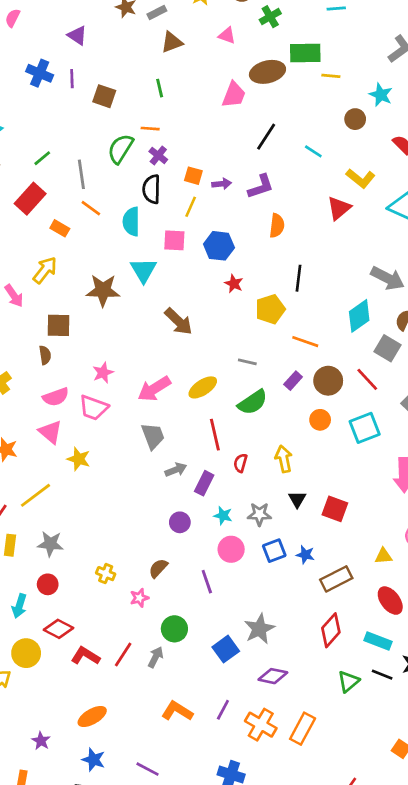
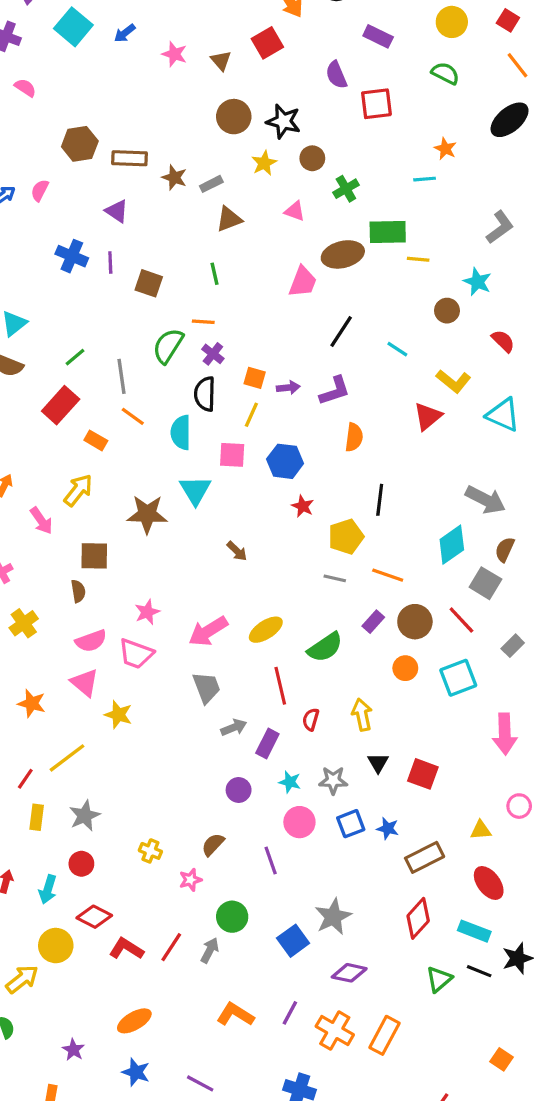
brown arrow: (178, 321) -> (237, 551), size x0.6
gray line: (247, 362) -> (335, 578), moved
gray star: (50, 544) -> (85, 816), turned -30

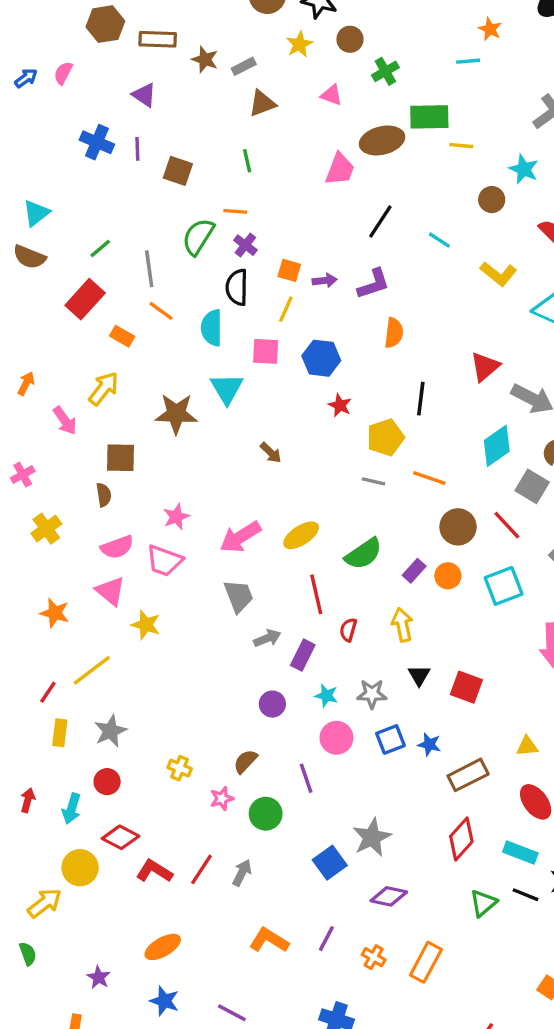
red triangle: (428, 416) -> (485, 367), moved
purple rectangle: (373, 622) -> (414, 571), moved
green circle: (232, 917) -> (266, 814), moved
orange cross: (335, 1031) -> (374, 957), size x0.6

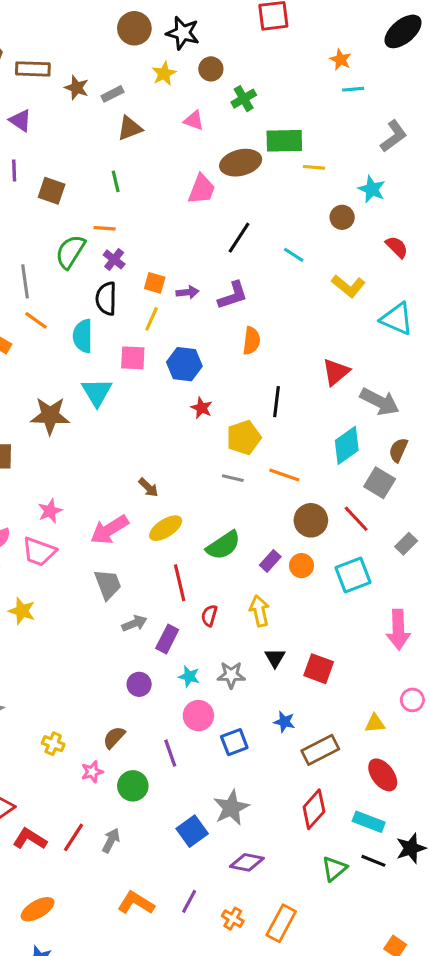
cyan line: (468, 61) -> (353, 89), moved
brown arrow: (271, 453) -> (148, 488), moved
blue square: (390, 739) -> (234, 742), moved

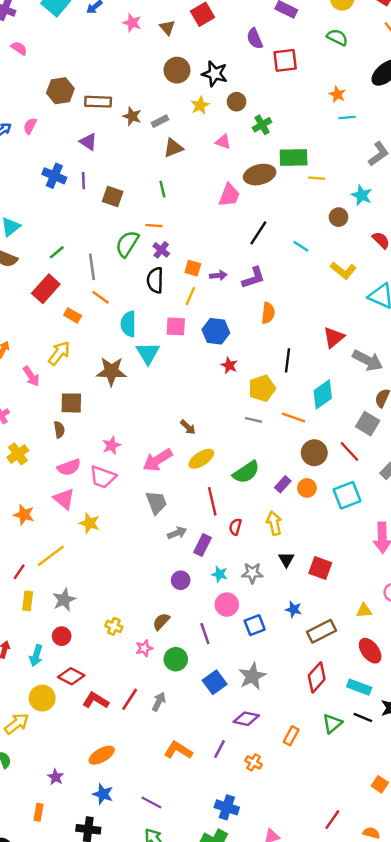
cyan semicircle: (83, 336) -> (128, 324), moved
cyan diamond: (347, 445) -> (323, 394), moved
blue square: (192, 831) -> (215, 682), moved
purple diamond: (247, 862) -> (246, 719), moved
orange rectangle: (281, 923) -> (291, 736), moved, size x0.7

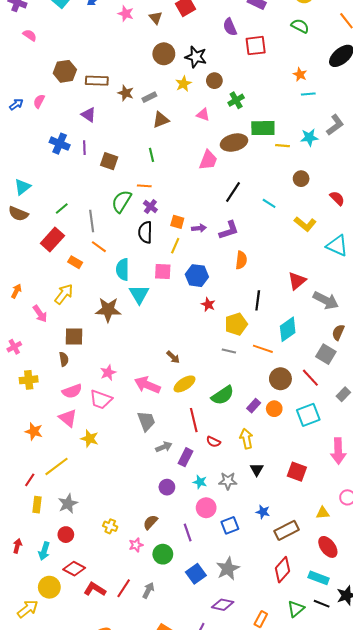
cyan star: (362, 195) -> (309, 137), moved, turned -30
yellow cross: (18, 454) -> (29, 380), turned 30
pink arrow: (158, 460) -> (147, 385), turned 55
red semicircle: (235, 527) -> (213, 442), turned -80
red square: (320, 568) -> (297, 472), moved

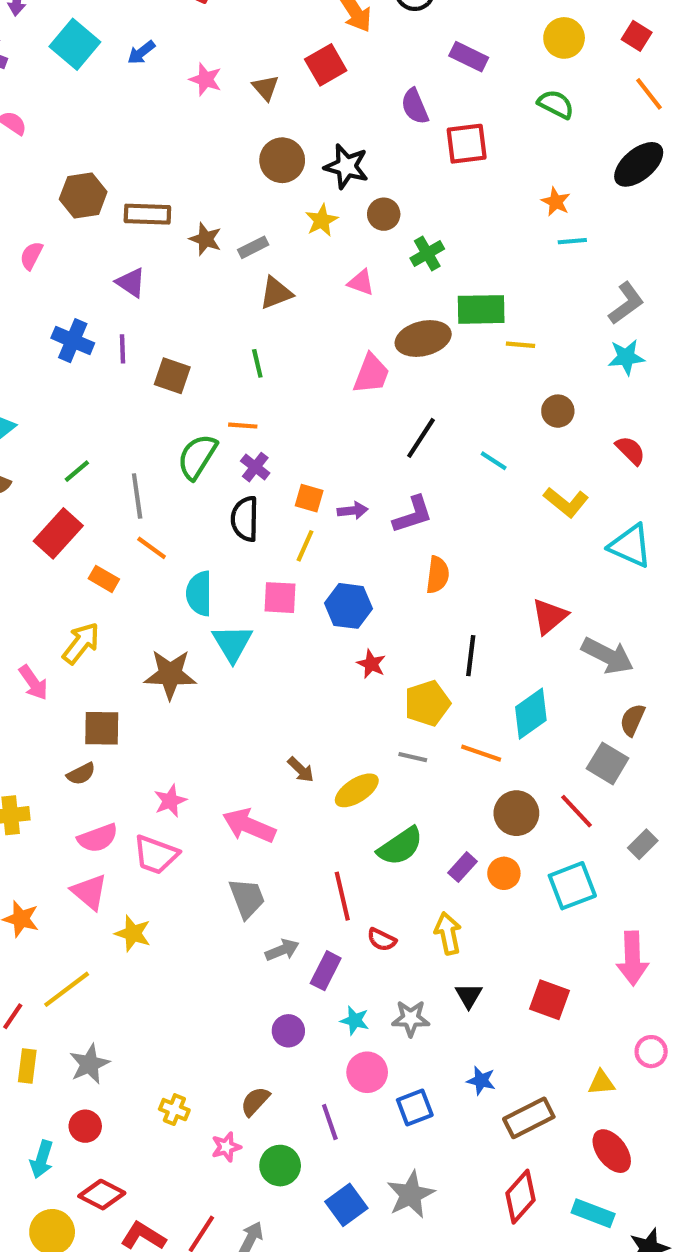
cyan star: (309, 137) -> (626, 357), moved
brown semicircle: (64, 359) -> (81, 774), turned 72
yellow ellipse: (184, 384) -> (357, 790), moved

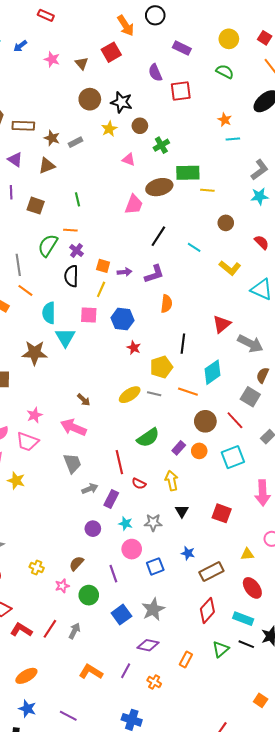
brown triangle: (276, 293) -> (47, 166), moved
brown arrow: (301, 770) -> (84, 400), moved
yellow ellipse: (357, 790) -> (130, 395), moved

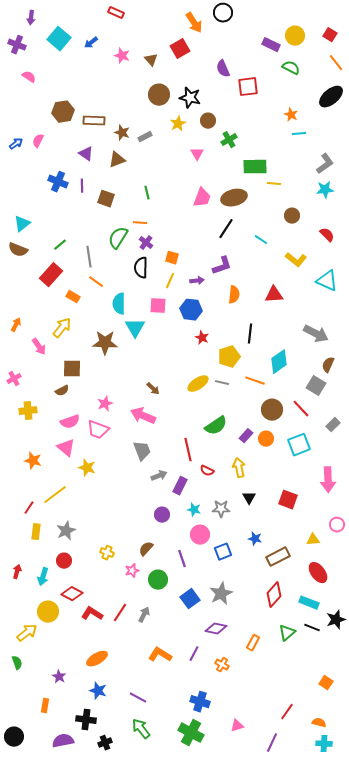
purple rectangle: (182, 48) -> (271, 45), moved
pink triangle: (129, 160) -> (197, 154), turned 40
brown ellipse: (159, 187) -> (234, 198), moved
purple arrow: (125, 272) -> (197, 281), moved
red triangle: (222, 324) -> (274, 295), moved, turned 36

